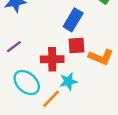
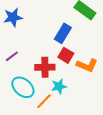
red square: (77, 45) -> (66, 55), turned 35

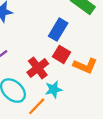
red cross: (45, 67) -> (38, 68), turned -36

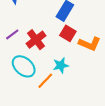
red cross: (38, 68) -> (36, 40), moved

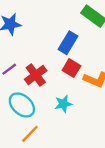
orange line: (45, 81) -> (30, 134), moved

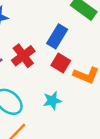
red cross: (36, 75) -> (23, 56), moved

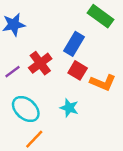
cyan star: (52, 101) -> (69, 108), turned 30

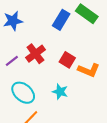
blue rectangle: (74, 44) -> (61, 20), moved

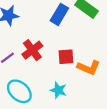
red square: (67, 60) -> (66, 57), turned -35

